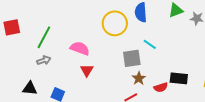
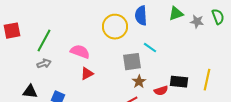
red triangle: (87, 70) -> (87, 74), turned 32

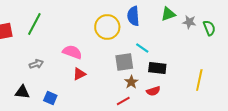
green semicircle: (218, 17) -> (209, 28), moved
green line: (44, 41) -> (34, 24), moved
black rectangle: (179, 82) -> (157, 68), moved

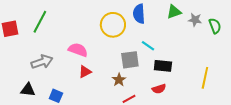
gray arrow: (36, 64) -> (42, 62), size x1.5
brown star: (131, 82) -> (119, 80), moved

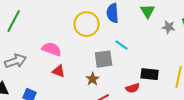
green triangle: (174, 12) -> (148, 11), turned -42
gray star: (195, 20) -> (169, 27), moved
black rectangle: (163, 66) -> (150, 74), moved
red triangle: (85, 72) -> (59, 71), turned 48

